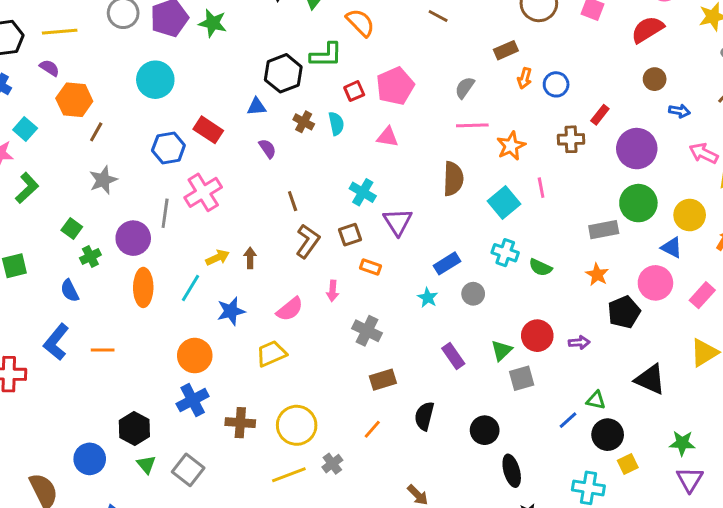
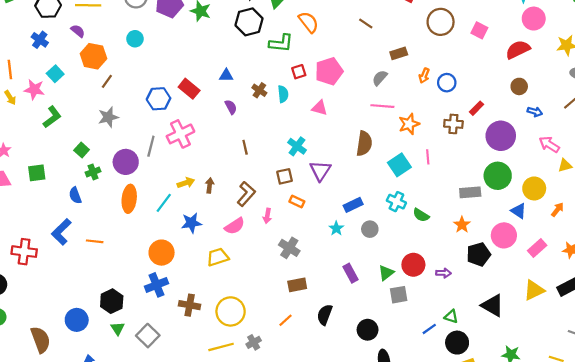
brown rectangle: (506, 50) -> (399, 53), moved
black hexagon: (283, 73) -> (249, 22), moved
cyan circle: (155, 80) -> (135, 39), moved, size x0.6
brown L-shape: (308, 241) -> (246, 194), moved

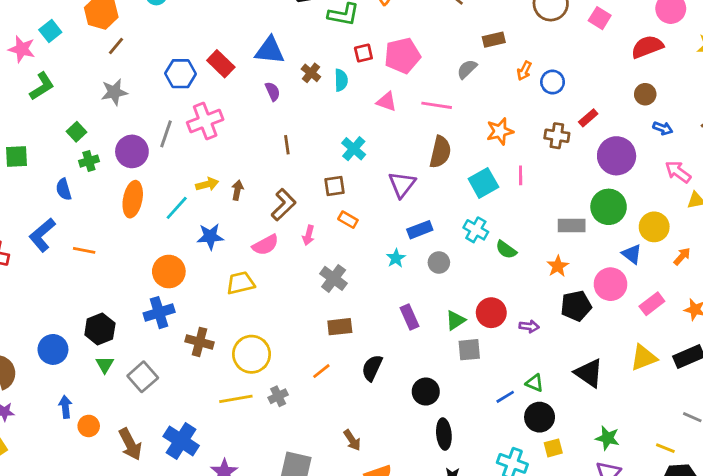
blue triangle: (226, 75) -> (270, 50), size x1.6
pink line: (382, 106) -> (437, 105), moved
purple triangle: (320, 171) -> (402, 184), moved

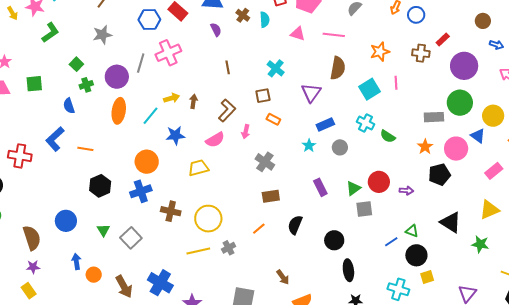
pink circle: (611, 284) -> (456, 149), moved
black hexagon: (100, 329) -> (100, 186), moved
green star: (607, 438) -> (480, 244), moved

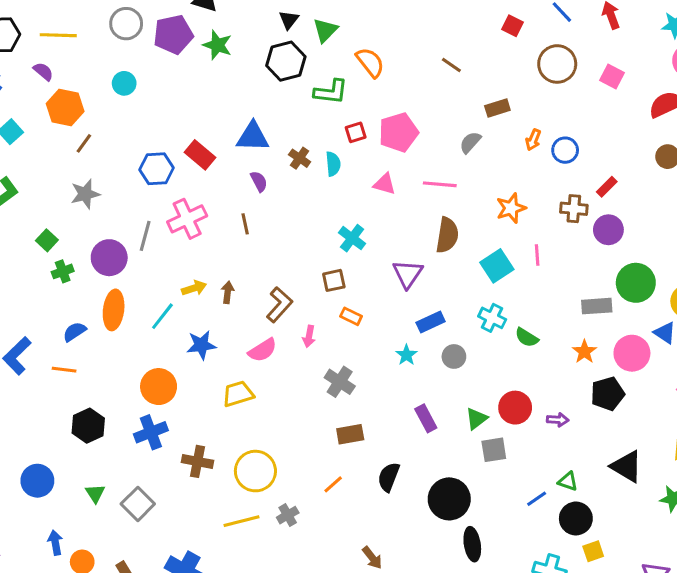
purple circle: (464, 66) -> (608, 230), moved, size x0.7
brown line: (228, 67) -> (245, 224), moved
blue semicircle: (69, 106) -> (75, 332), moved, turned 77
black circle: (334, 240) -> (449, 499), size x1.4

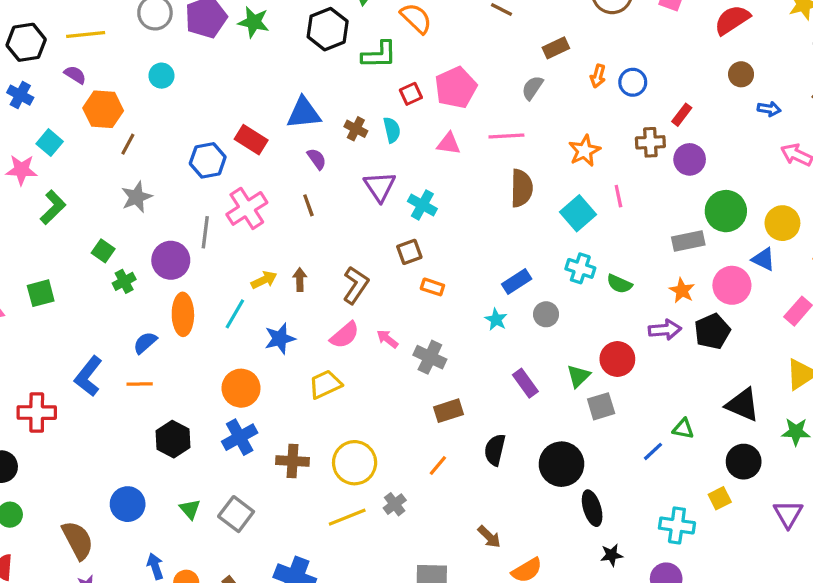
purple triangle: (408, 274) -> (380, 187), moved
pink arrow: (309, 336) -> (387, 339), moved, turned 125
purple arrow: (558, 420) -> (665, 330), moved, size x1.4
black circle: (576, 518) -> (744, 462), moved

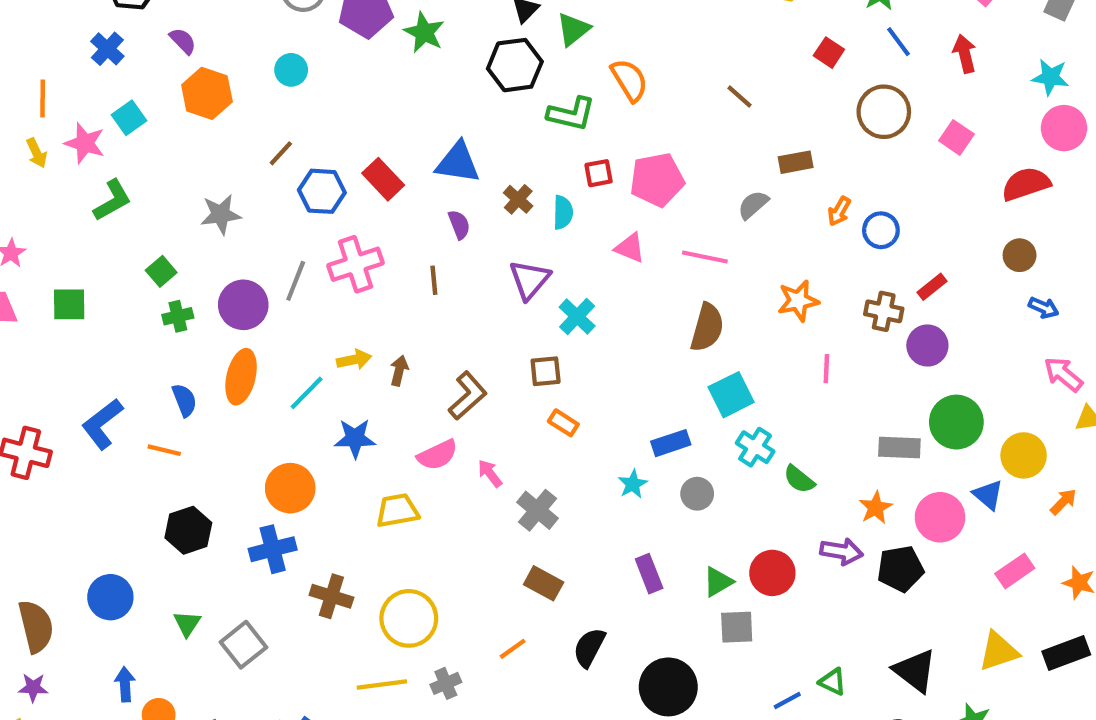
brown line: (128, 144) -> (281, 153), moved
cyan square: (578, 213) -> (731, 395), moved
blue semicircle: (145, 343) -> (184, 400), turned 95
brown rectangle: (448, 411) -> (544, 583), turned 32

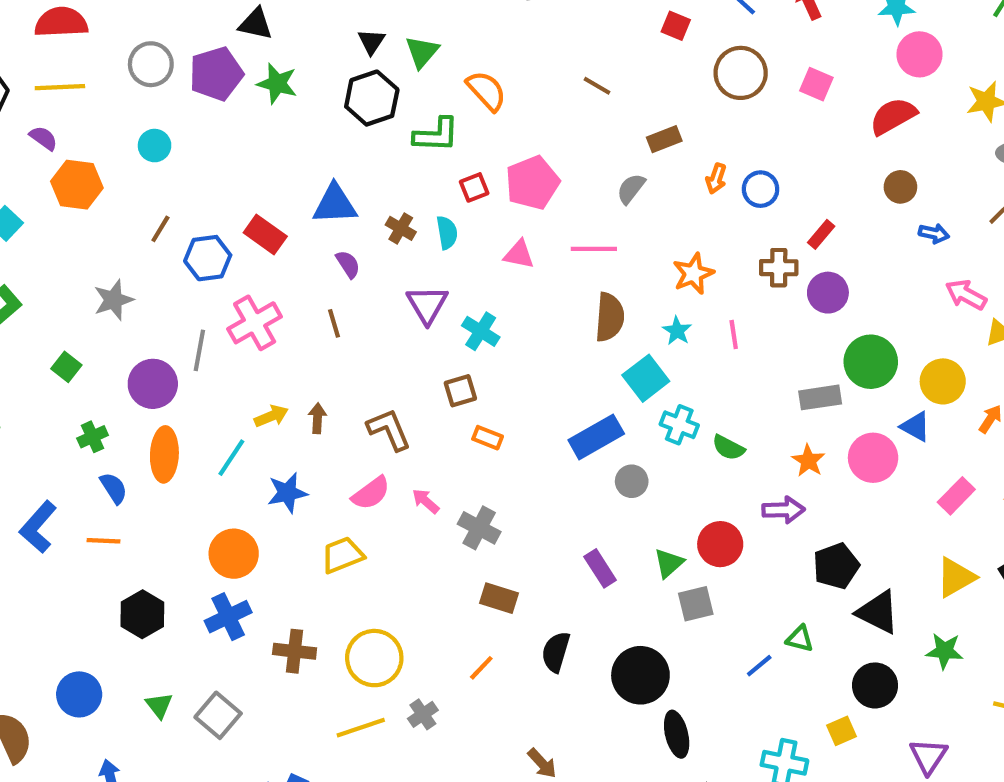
green cross: (178, 316) -> (93, 437), moved
brown L-shape: (468, 396) -> (389, 430), turned -60
blue rectangle: (671, 443) -> (596, 437), size x1.4
cyan star: (633, 484) -> (677, 331), moved
black pentagon: (900, 569) -> (836, 566), moved

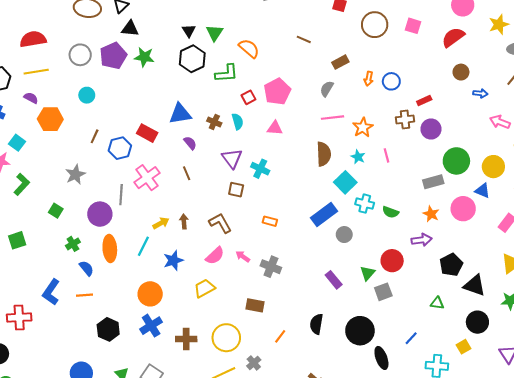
red rectangle: (821, 234) -> (424, 100), turned 32
pink line: (594, 249) -> (333, 118), moved
brown square: (460, 391) -> (236, 190), moved, turned 35
brown rectangle: (499, 598) -> (255, 305), moved
blue line: (759, 666) -> (411, 338), moved

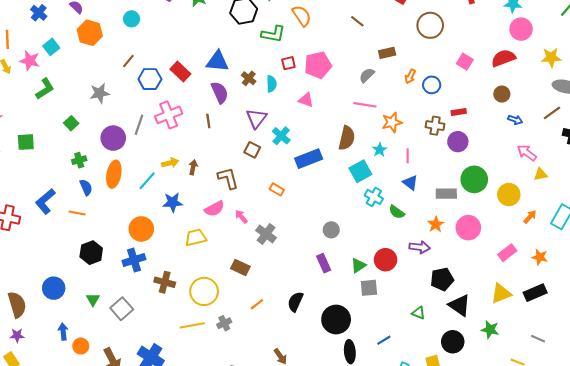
pink square: (413, 26) -> (465, 62), moved
purple semicircle: (190, 143) -> (220, 92), size x1.5
blue triangle: (482, 191) -> (410, 183), moved
blue rectangle: (324, 214) -> (309, 159), moved
gray circle: (344, 235) -> (331, 230), moved

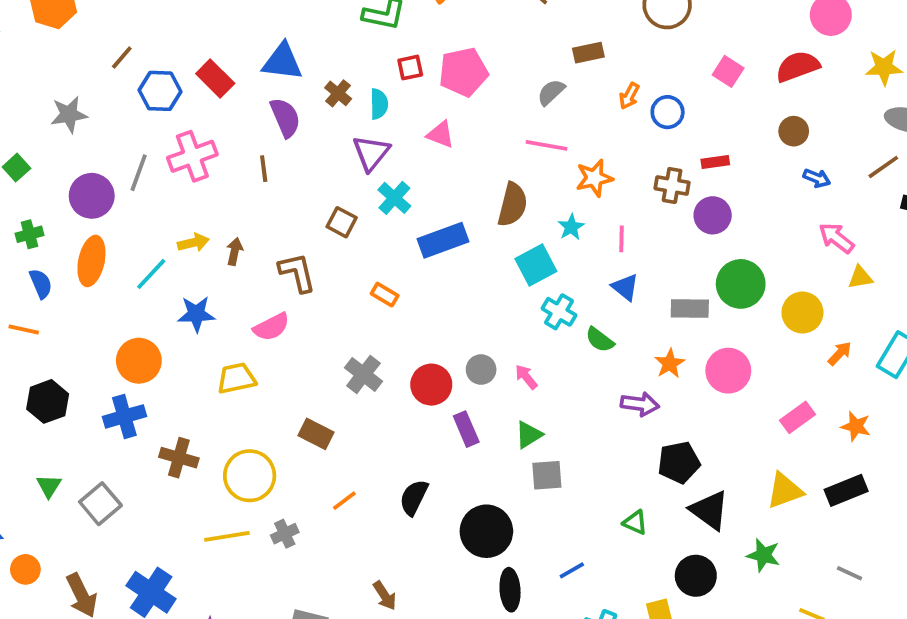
purple triangle: (256, 118) -> (371, 153), moved
pink arrow: (241, 217) -> (526, 377), moved
red circle: (386, 260) -> (431, 385), moved

